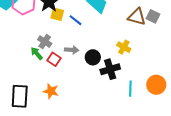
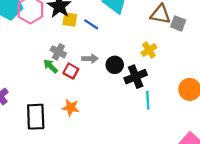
gray square: (153, 16) -> (178, 23), moved
yellow cross: (124, 47) -> (149, 50), turned 32
cyan line: (130, 89) -> (148, 100), moved

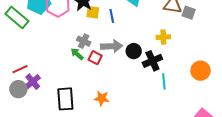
blue line: (91, 24) -> (112, 16), turned 48
yellow cross: (149, 50) -> (163, 37), turned 32
gray arrow: (90, 59) -> (112, 46), size x1.5
orange star: (71, 108) -> (102, 98), moved

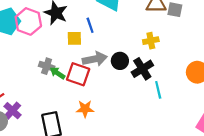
yellow square: (93, 12) -> (74, 38), moved
gray cross: (84, 41) -> (47, 66), moved
red square: (95, 58) -> (78, 74), size x1.5
orange star: (102, 98) -> (85, 109), moved

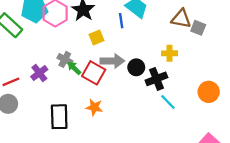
blue line: (90, 25) -> (121, 21), moved
yellow square: (74, 38) -> (96, 38), turned -32
cyan line: (158, 90) -> (168, 102), turned -42
purple cross: (13, 111) -> (39, 73), moved

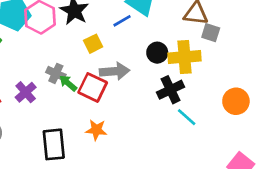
blue line: (121, 21) -> (122, 21), turned 72
gray square: (198, 28) -> (211, 33), moved
yellow cross: (170, 53) -> (184, 57), size x1.6
black circle: (136, 67) -> (157, 53), moved

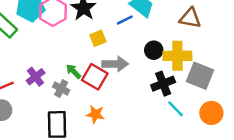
gray square: (211, 33) -> (200, 76), moved, size x1.6
gray cross: (56, 73) -> (61, 88), moved
orange circle: (236, 101) -> (211, 113), moved

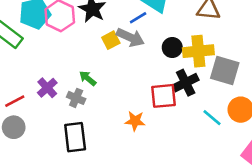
gray arrow: (115, 64) -> (130, 37), moved, turned 30
red square: (95, 77) -> (164, 96), moved, turned -30
cyan line: (176, 109) -> (212, 118), moved
orange star: (95, 114) -> (135, 121), moved

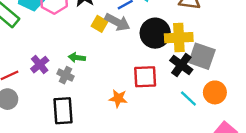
yellow square: (111, 40) -> (100, 24), turned -35
black circle: (172, 48) -> (155, 33), size x1.6
green arrow: (88, 78) -> (77, 58), turned -35
black cross: (186, 83) -> (181, 65), moved, turned -30

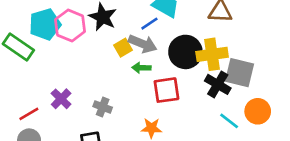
yellow square: (100, 24) -> (123, 48), turned 35
green arrow: (77, 58) -> (141, 68), moved
gray cross: (66, 75) -> (103, 107), moved
red square: (145, 77) -> (166, 90), moved

